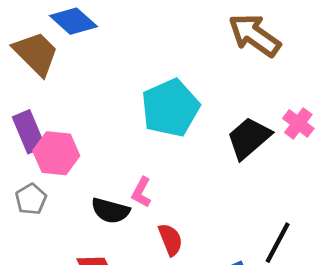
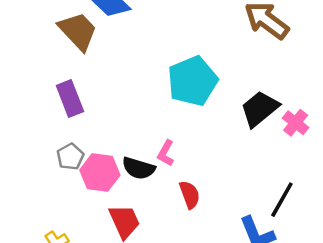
pink cross: (298, 123) -> (296, 123), moved
pink hexagon: (56, 153) -> (100, 173), moved

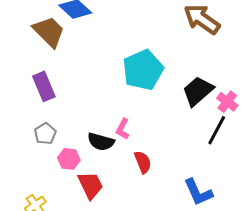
pink hexagon: (100, 173) -> (69, 159), moved, size x0.7
black line: (282, 200) -> (217, 130), moved

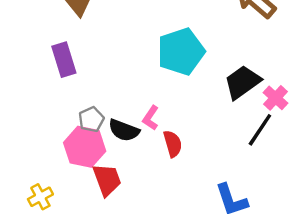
gray pentagon: (45, 134) -> (91, 119), moved
pink hexagon: (69, 159) -> (85, 147), size x1.6
red semicircle: (143, 162) -> (173, 144), moved

